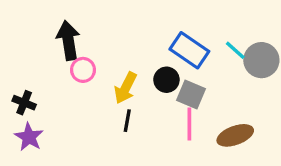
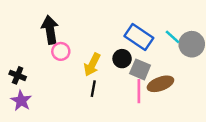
brown ellipse: (235, 135) -> (160, 84), moved

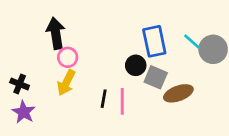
blue rectangle: (139, 37) -> (154, 41), turned 44
yellow arrow: (92, 65) -> (66, 83), moved
pink line: (139, 91) -> (122, 101), moved

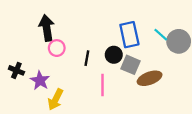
yellow arrow: (66, 83) -> (56, 100), moved
black line: (104, 99) -> (87, 58), moved
purple star: (24, 112) -> (40, 80), moved

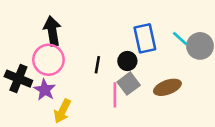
pink circle: (57, 48) -> (48, 60), moved, size x1.6
gray square: (131, 65) -> (129, 84), moved, turned 30
black cross: (16, 70) -> (18, 79), size x1.5

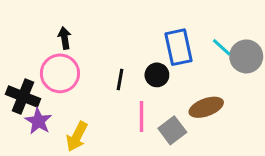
black arrow: (52, 31) -> (65, 38), size x0.6
gray square: (129, 84) -> (172, 130), moved
purple star: (45, 90) -> (38, 121), moved

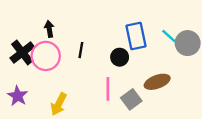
black line: (120, 80) -> (81, 50), moved
black cross: (23, 96) -> (22, 52), moved, turned 30
purple star: (38, 121) -> (18, 96), moved

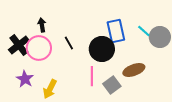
black line: (81, 50) -> (69, 43), turned -40
black circle: (120, 57) -> (102, 49), size x1.6
purple star: (18, 96) -> (25, 79), moved

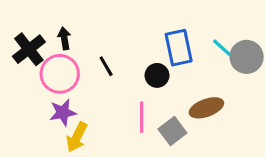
black cross: (19, 45) -> (29, 49), moved
black circle: (102, 49) -> (157, 75), size x0.6
purple star: (25, 79) -> (63, 112), moved, turned 30

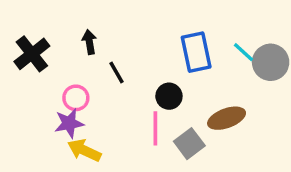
black arrow: (64, 38) -> (89, 42), moved
pink circle: (60, 74) -> (76, 98), moved, size x0.6
black circle: (157, 75) -> (169, 96), moved
yellow arrow: (77, 137) -> (84, 150), turned 88

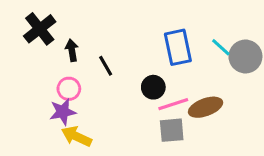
black arrow: (89, 42) -> (72, 50), moved
black cross: (32, 54) -> (40, 29), moved
pink line: (155, 128) -> (173, 104), moved, turned 72
gray square: (189, 144) -> (172, 130), turned 32

